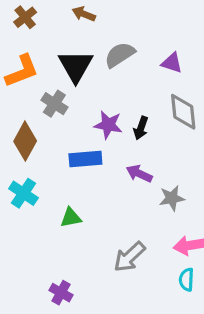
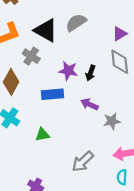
purple triangle: (172, 63) -> (120, 34), moved, turned -48
black triangle: (76, 66) -> (46, 30), turned -30

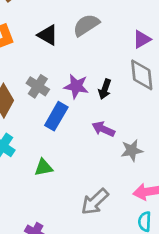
black triangle: (46, 30) -> (48, 35), size x0.7
gray cross: (31, 56) -> (38, 86), moved
blue rectangle: (52, 94) -> (56, 116), turned -55

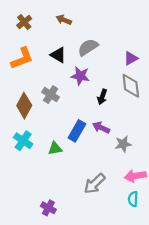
purple star: (76, 86) -> (80, 76), moved
blue rectangle: (56, 116) -> (77, 131), moved
green triangle: (44, 167) -> (55, 148), moved

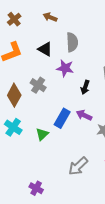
gray semicircle: (88, 47) -> (72, 42), turned 120
green triangle: (55, 148) -> (42, 134), turned -32

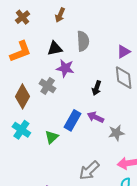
brown arrow: (50, 17) -> (60, 15), turned -88
black triangle: (45, 49) -> (55, 48), turned -42
purple star: (65, 68) -> (65, 68), moved

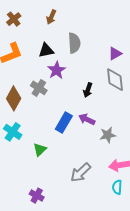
purple star: (65, 68) -> (57, 70), turned 30
green triangle: (52, 137) -> (40, 150), moved

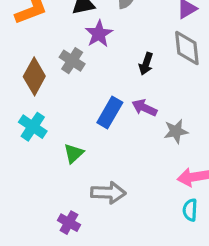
gray arrow: (81, 173) -> (108, 193), moved, turned -135

